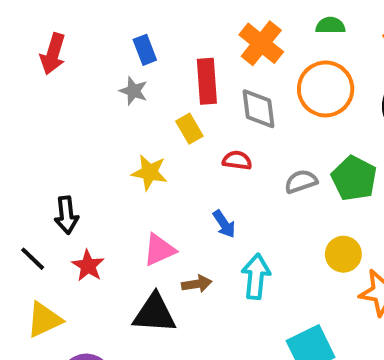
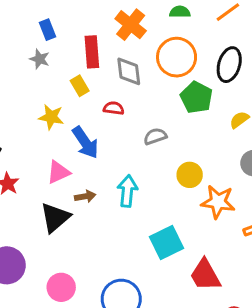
green pentagon: (354, 178) -> (196, 97), moved
gray semicircle: (301, 181) -> (155, 136), moved
blue arrow: (224, 224) -> (85, 142), moved, size x1.6
black triangle: (154, 313) -> (55, 218), turned -44

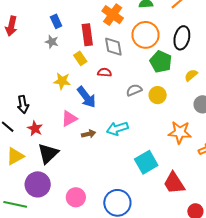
yellow circle: (190, 175) -> (158, 95), moved
cyan arrow: (127, 191) -> (117, 129), turned -110
black triangle: (55, 218) -> (48, 153), moved

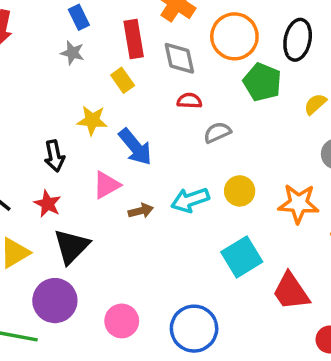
red semicircle: (104, 72) -> (189, 101), moved
yellow circle: (158, 95) -> (240, 191), moved
black arrow: (23, 104) -> (54, 156), moved

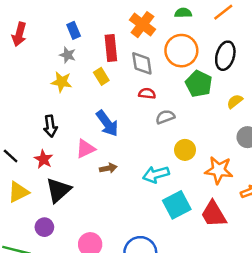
yellow star: (92, 120) -> (62, 82), moved
yellow circle: (240, 191) -> (185, 150), moved
cyan arrow: (190, 200) -> (156, 174), moved
red trapezoid: (291, 292) -> (214, 214), moved
purple circle: (55, 301) -> (44, 227), size x0.6

